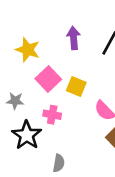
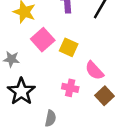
pink cross: (52, 115) -> (70, 88), moved

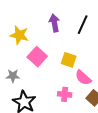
yellow square: (69, 47) -> (69, 60), moved

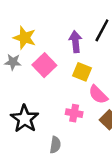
purple arrow: (54, 23) -> (75, 42), moved
gray star: (13, 76) -> (13, 62), moved

